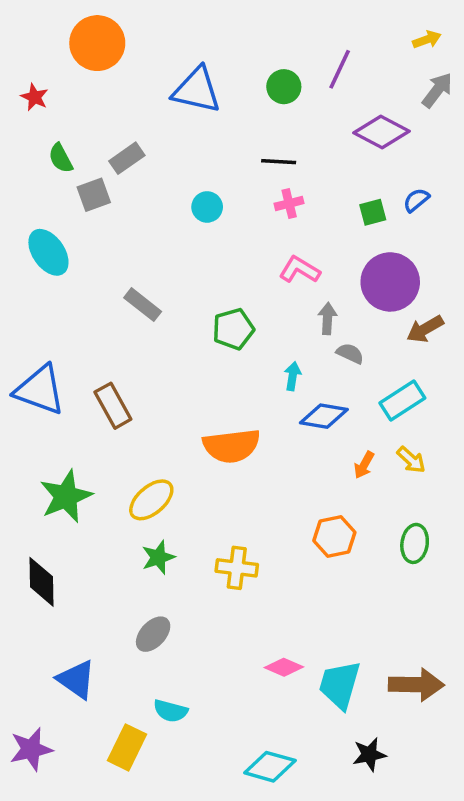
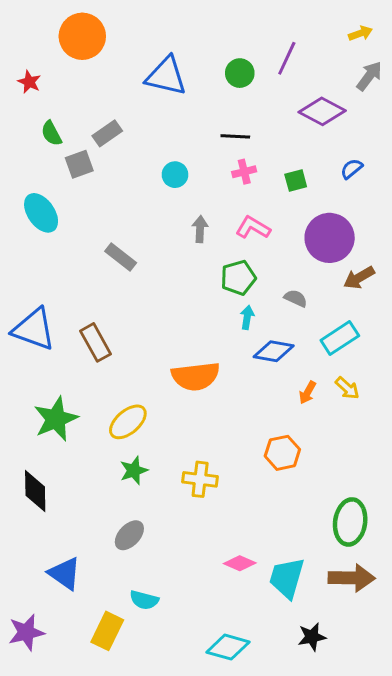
green square: (373, 212) -> (296, 181), moved
gray arrow: (327, 319) -> (200, 229), moved
green pentagon: (233, 329) -> (238, 278), moved
green ellipse: (415, 543) -> (350, 522), moved, size x1.4

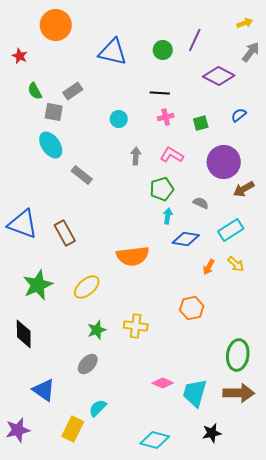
gray square: (79, 164) -> (54, 112), turned 30
cyan ellipse: (41, 213) -> (51, 145), moved
green star: (134, 470) -> (97, 330), moved
cyan semicircle: (144, 600) -> (98, 408), turned 120

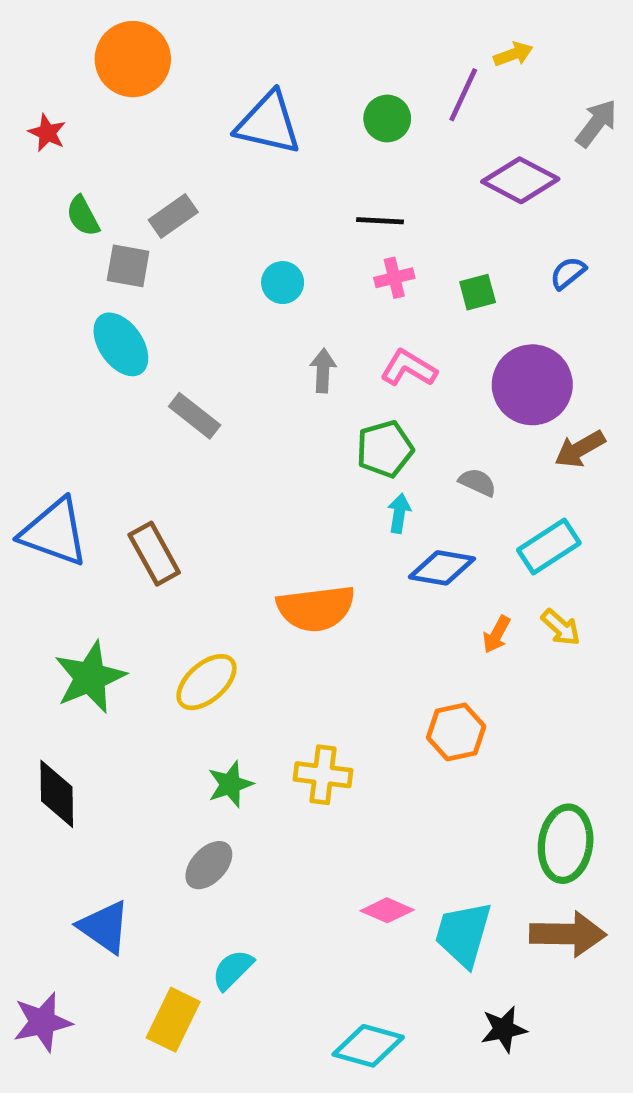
yellow arrow: (245, 23) -> (513, 54), moved

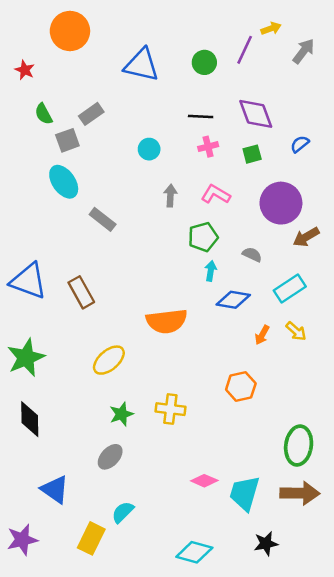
gray arrow: (596, 123) -> (304, 51), moved
purple diamond: (520, 180) -> (256, 114), moved, turned 42
gray square: (128, 266) -> (67, 140), turned -30
green star: (90, 677) -> (26, 358), moved

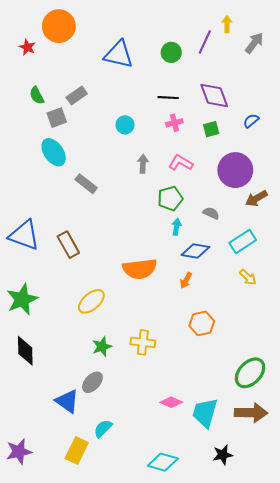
yellow arrow: (271, 28) -> (227, 24), turned -70
red star: (25, 70) -> (27, 47), moved
orange arrow: (262, 335) -> (186, 280), moved
green ellipse: (299, 446) -> (250, 373), turned 36
blue triangle: (55, 489) -> (67, 401), moved

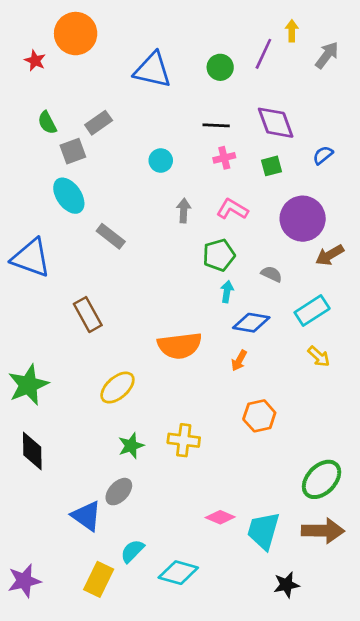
blue triangle: (24, 235) -> (31, 258), moved
cyan diamond: (163, 462) -> (178, 573), moved

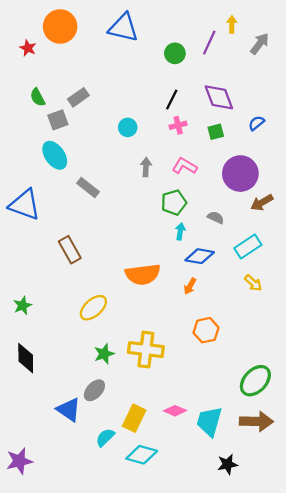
blue triangle: (153, 70) -> (123, 28), moved
black line: (216, 125) -> (172, 99), turned -66
green star: (28, 385) -> (23, 306), size x0.6
yellow cross: (184, 440) -> (146, 350), size x1.4
yellow rectangle: (99, 579) -> (134, 418), moved

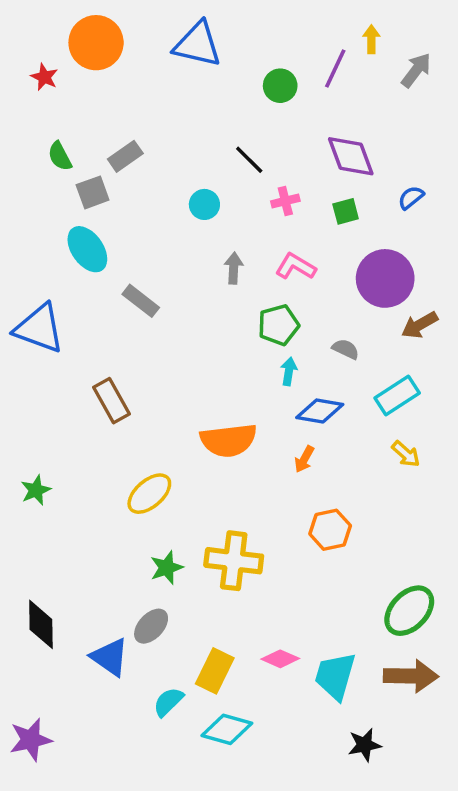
black line: (172, 99) -> (249, 160), moved, turned -72
black diamond: (26, 358) -> (41, 624), moved

